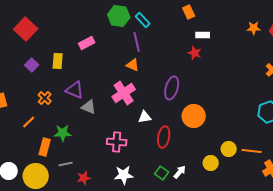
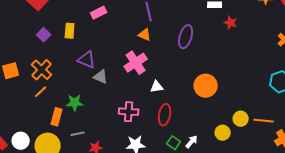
red star: (195, 53) -> (231, 23), moved
purple ellipse: (172, 88) -> (186, 37), moved
orange cross: (45, 98) -> (42, 70), moved, size x1.5
red ellipse: (164, 137) -> (165, 115), moved

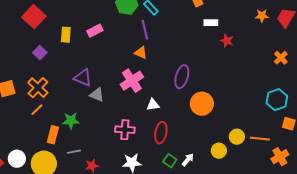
yellow rectangle: (70, 31) -> (66, 35), moved
purple ellipse: (186, 37) -> (182, 77), moved

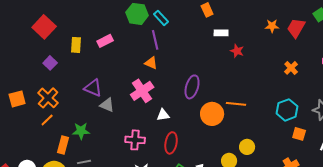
orange line: (260, 139) -> (236, 104), moved

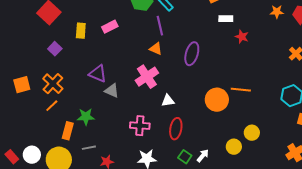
purple ellipse: (192, 87) -> (192, 54), moved

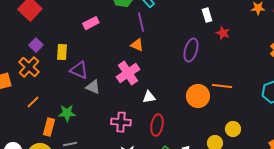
white rectangle: (226, 19) -> (207, 15), turned 72
yellow rectangle: (81, 31) -> (62, 52), moved
purple ellipse: (192, 54) -> (191, 50), moved
orange cross: (53, 84) -> (29, 67), moved

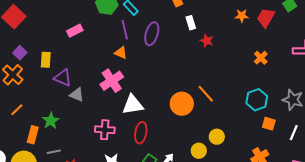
purple ellipse: (191, 50) -> (152, 34), moved
orange line: (222, 86) -> (206, 94), turned 42
white triangle: (149, 97) -> (133, 105), size x1.6
green star: (67, 113) -> (51, 121), turned -30

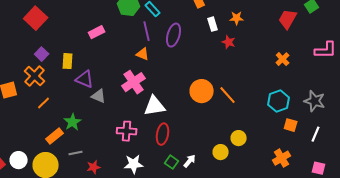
orange star: (242, 16) -> (237, 18), moved
orange circle: (182, 104) -> (202, 91), moved
orange line: (17, 110) -> (44, 103), moved
orange rectangle: (33, 135) -> (55, 136), turned 36

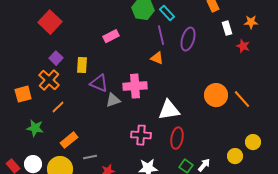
pink cross: (134, 82) -> (135, 86), moved, turned 30
gray triangle: (99, 96) -> (113, 100), turned -42
green star: (73, 122) -> (35, 128), moved, turned -30

